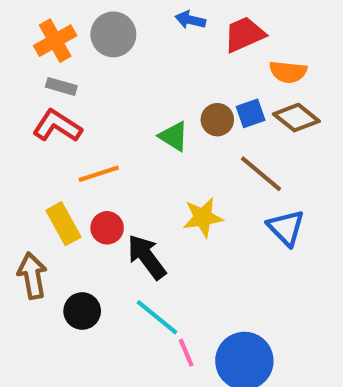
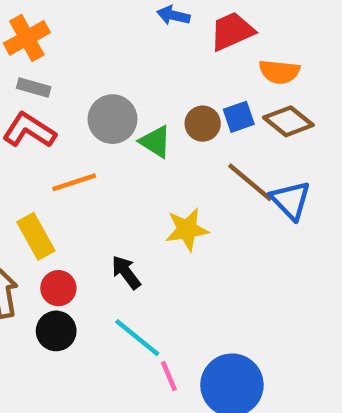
gray circle: (113, 34) -> (113, 119), moved
red circle: (107, 228) -> (58, 288), moved
blue triangle: (286, 228) -> (291, 200), moved
black arrow: (147, 257) -> (126, 272), size x0.7

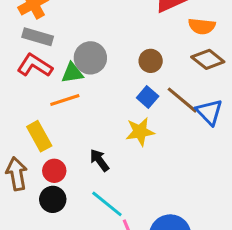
gray rectangle: (34, 88) -> (38, 37), size x1.4
blue square: (239, 117) -> (148, 97), moved, turned -30
green triangle: (155, 142) -> (72, 73), moved, turned -40

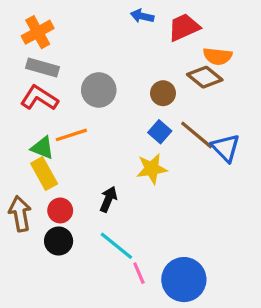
brown diamond: (208, 59) -> (205, 77), moved
green triangle: (72, 73) -> (42, 148), moved, turned 30
black arrow: (99, 160) -> (108, 199), turned 60

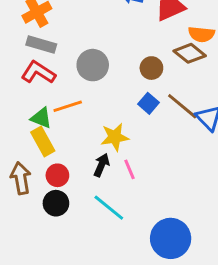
yellow star: (152, 169) -> (115, 137), moved
pink line: (139, 273) -> (129, 169), moved

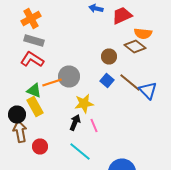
gray circle: (93, 65) -> (69, 76), moved
red circle: (57, 175) -> (40, 146), moved
black circle: (56, 203) -> (17, 114), moved

